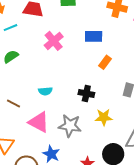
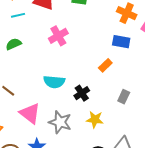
blue rectangle: (94, 36) -> (121, 42), moved
cyan semicircle: (45, 91) -> (54, 82), moved, size x1.5
black cross: (86, 94) -> (82, 93), turned 35

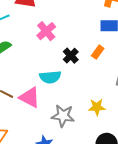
black cross: (82, 93) -> (71, 56), moved
pink triangle: (30, 113) -> (30, 97), moved

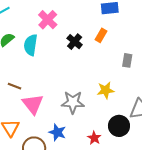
cyan semicircle: (50, 77) -> (31, 45), moved, turned 110
pink triangle: (30, 97) -> (33, 104), moved, turned 30

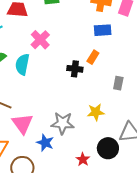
black cross: (75, 42) -> (75, 69), moved, turned -35
blue star: (57, 132) -> (45, 143), moved

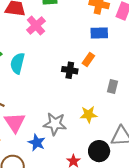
pink cross: (40, 40) -> (36, 26), moved

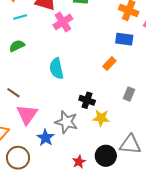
cyan semicircle: (17, 63) -> (56, 69), moved, turned -35
black cross: (70, 70) -> (87, 100), moved

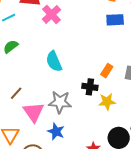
orange rectangle: (109, 64) -> (107, 71), moved
brown line: (13, 93) -> (16, 93), turned -72
gray star: (66, 122) -> (60, 102), moved

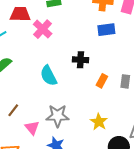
black cross: (90, 87) -> (81, 60), moved
yellow star: (107, 102) -> (99, 122), moved, turned -30
pink triangle: (34, 112) -> (32, 128), size x0.7

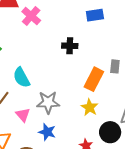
cyan semicircle: (49, 76) -> (21, 78), moved
orange rectangle: (102, 81) -> (94, 79), moved, size x1.6

